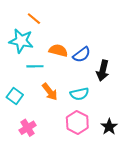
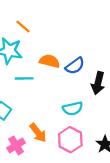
orange arrow: (50, 92) -> (38, 133), moved

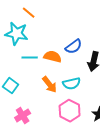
orange semicircle: (50, 61) -> (53, 57), moved
orange arrow: (38, 133) -> (50, 85), moved

